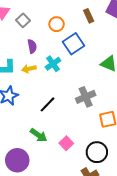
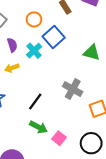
cyan cross: (53, 64) -> (34, 51), moved
gray cross: (86, 97) -> (73, 89), turned -30
green arrow: (39, 135) -> (38, 127), moved

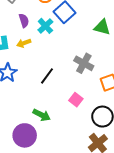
green arrow: (38, 127) -> (42, 115), moved
pink square: (59, 138) -> (76, 100), moved

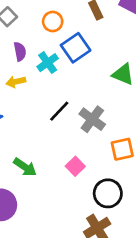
black line: (47, 76) -> (59, 111), moved
green arrow: (42, 115) -> (25, 167), moved

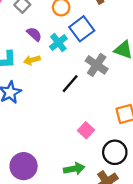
purple semicircle: (20, 52) -> (34, 34), turned -35
gray cross: (92, 119) -> (97, 65), moved
green arrow: (25, 167) -> (74, 169), moved, turned -42

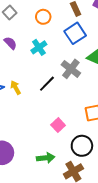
blue square: (82, 29) -> (75, 33), moved
purple semicircle: (34, 34) -> (10, 43), moved
yellow arrow: (32, 60) -> (16, 88), moved, turned 72

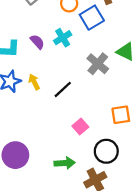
blue square: (75, 33) -> (92, 18), moved
purple semicircle: (10, 43) -> (37, 42), moved
black line: (47, 84) -> (63, 89), moved

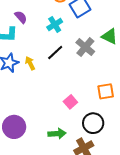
purple semicircle: (37, 42) -> (21, 17), moved
black line: (63, 89) -> (55, 53), moved

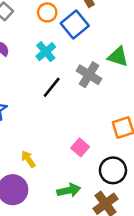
yellow arrow: (30, 63) -> (28, 159), moved

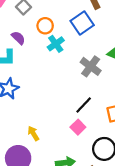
orange circle: (47, 12) -> (45, 26), moved
black line: (52, 87) -> (84, 105), moved

